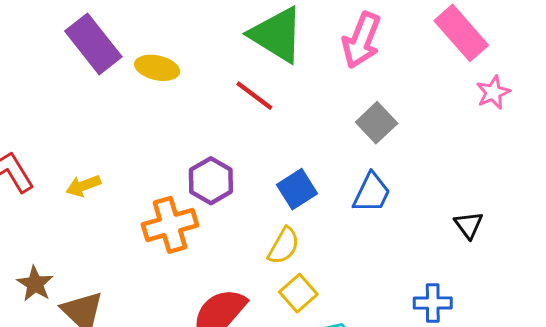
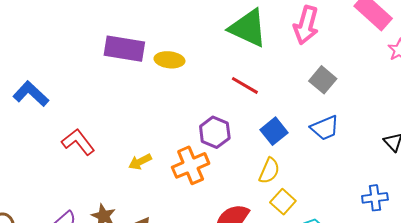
purple rectangle: (93, 44) -> (124, 49), turned -36
red line: (254, 96) -> (245, 85), moved
yellow arrow: (83, 186) -> (140, 162), moved
blue trapezoid: (372, 193) -> (325, 128), turned 48

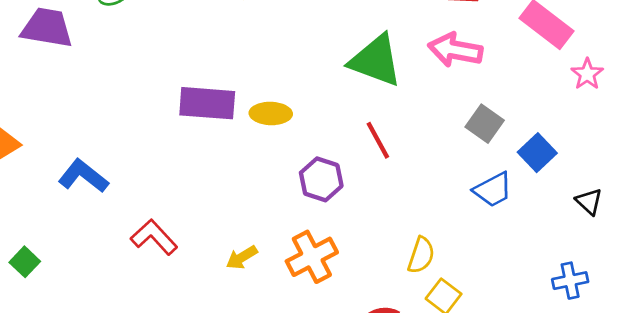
pink arrow: (306, 25) -> (455, 50), turned 90
red line: (245, 85) -> (378, 140), turned 36
blue square: (274, 131) -> (537, 153), moved
purple hexagon: (215, 132) -> (321, 179), moved

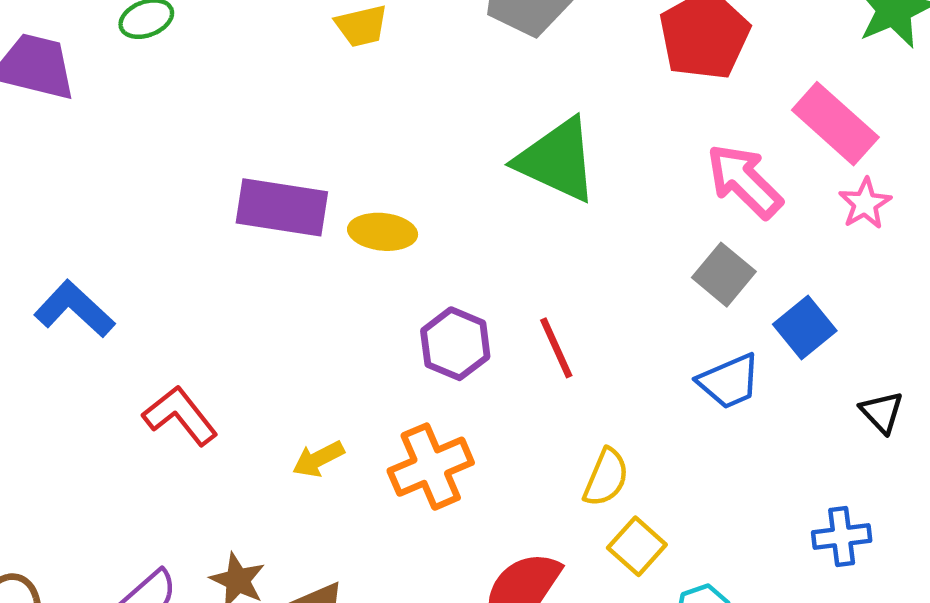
pink arrow: (455, 50) -> (744, 181), moved, turned 30
pink star: (587, 74) -> (865, 204), moved
red line: (378, 140) -> (556, 348), moved

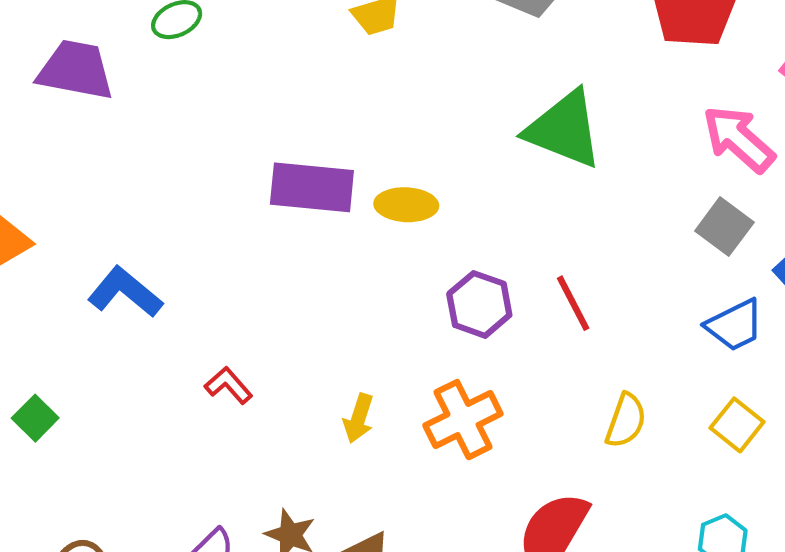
red L-shape: (180, 416) -> (228, 385), size x0.7
yellow arrow: (318, 459) -> (359, 418), turned -42
yellow square: (637, 546) -> (737, 425), moved

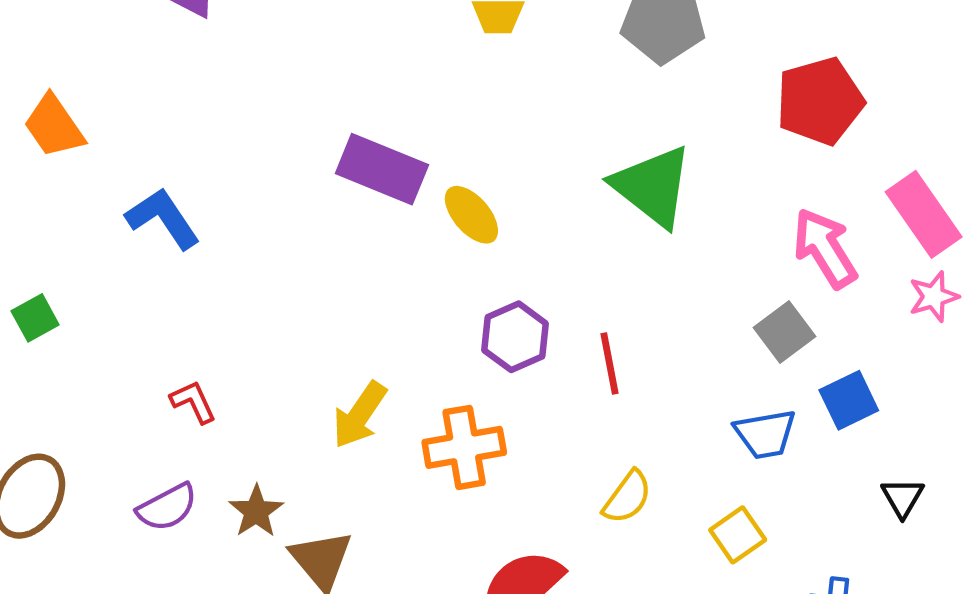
yellow ellipse: (406, 205) -> (471, 215), turned 30
red L-shape: (228, 385) -> (193, 402), moved
yellow arrow: (359, 418) -> (360, 415), size x1.4

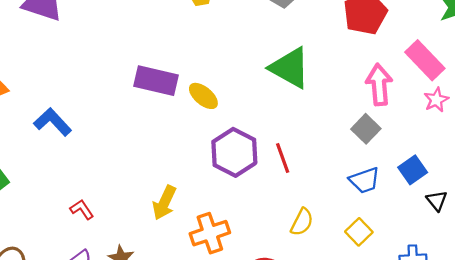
pink arrow: (825, 248) -> (379, 85), turned 36
purple hexagon: (515, 337) -> (234, 152), size x1.4
blue square: (849, 400) -> (413, 170), moved
orange cross: (464, 447) -> (210, 233), moved

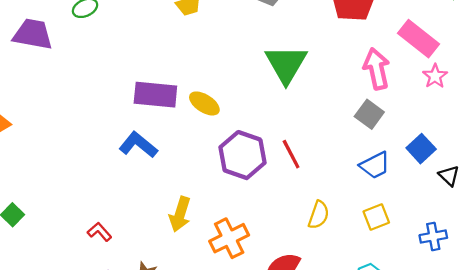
green triangle: (290, 68) -> (286, 64), turned 39
blue L-shape: (53, 122) -> (138, 145), moved
yellow square: (359, 232) -> (376, 217), turned 30

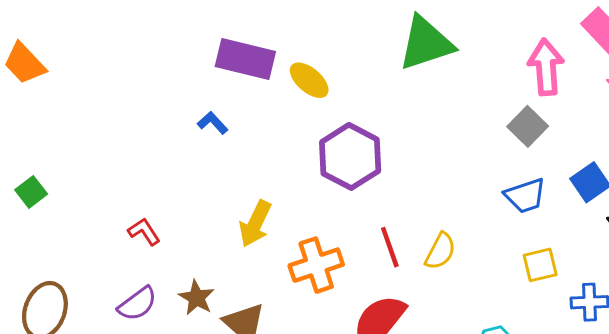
green triangle: (286, 64) -> (426, 43), turned 33
blue L-shape: (138, 145) -> (213, 123), size x0.6
red line: (291, 154) -> (390, 247), moved
yellow square: (376, 217) -> (540, 265), moved

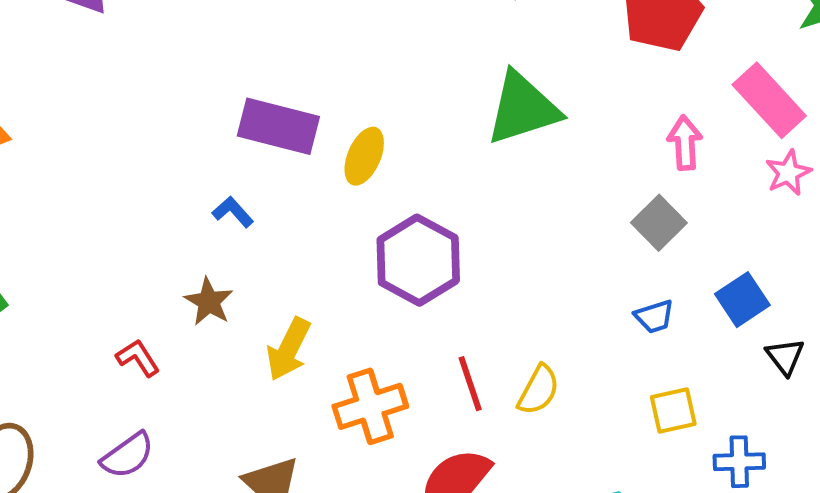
pink arrow: (546, 67) -> (685, 143), size x0.7
yellow ellipse: (309, 80) -> (364, 156), turned 72
blue trapezoid: (525, 196) -> (654, 317), size x0.7
brown star: (197, 298) -> (209, 302), moved

